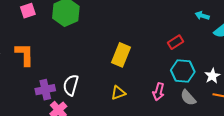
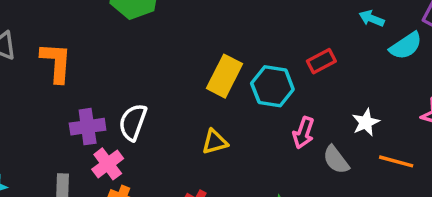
cyan hexagon: (183, 71) -> (272, 86), moved
white star: (212, 76) -> (366, 122), moved
pink arrow: (159, 92) -> (303, 133), moved

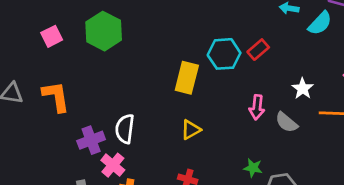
cyan hexagon: (272, 86) -> (224, 54), moved

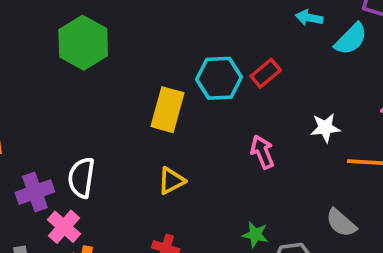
green hexagon: (104, 31) -> (83, 43), moved
white star: (303, 89) -> (325, 128), turned 30
pink arrow: (257, 107) -> (262, 152), turned 150
gray semicircle: (286, 122) -> (341, 223), moved

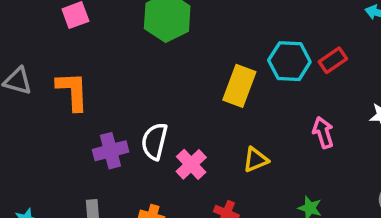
yellow triangle: (171, 181) -> (256, 160), moved
pink cross: (64, 227) -> (191, 164), moved

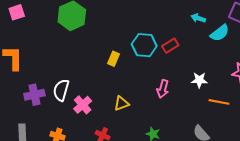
yellow rectangle: (239, 86) -> (113, 59), size x0.6
pink arrow: (323, 133) -> (163, 89), turned -150

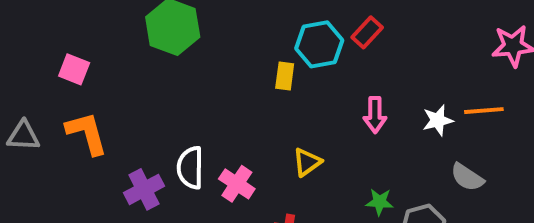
pink square: (17, 12) -> (74, 69), moved, turned -35
yellow rectangle: (113, 59) -> (285, 76), moved
white star: (199, 80) -> (438, 120), moved

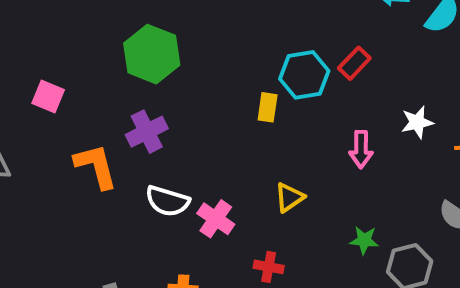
white star: (438, 120) -> (417, 122), moved
orange L-shape: (87, 133) -> (96, 166), moved
white semicircle: (190, 168) -> (167, 201), turned -75
purple cross: (144, 189) -> (147, 132), moved

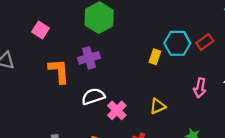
white semicircle: (167, 201) -> (93, 96), turned 135

